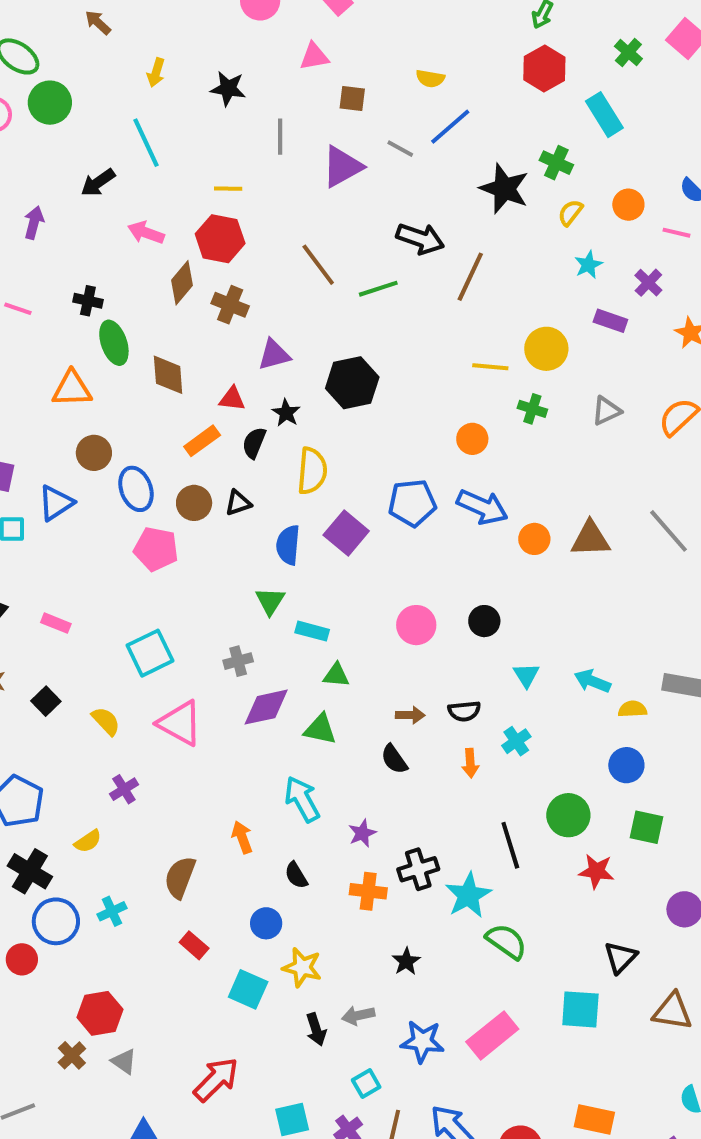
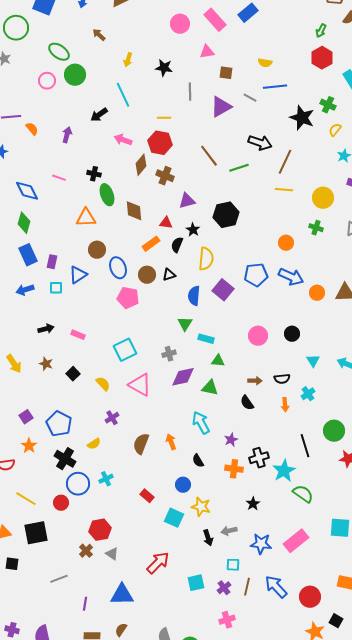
blue line: (450, 127) -> (275, 87), turned 35
yellow line: (490, 367) -> (284, 190), moved
brown semicircle: (180, 877) -> (141, 444), moved
cyan square: (366, 1083) -> (233, 565), turned 32

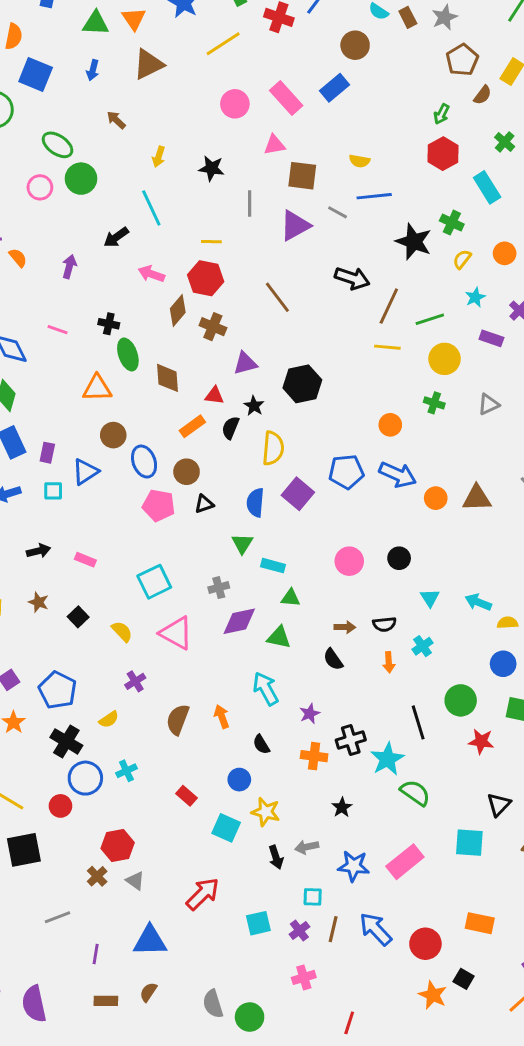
brown square: (226, 73) -> (302, 176), size x1.5
green line: (239, 168) -> (430, 319), moved
black triangle: (169, 275) -> (204, 504), moved

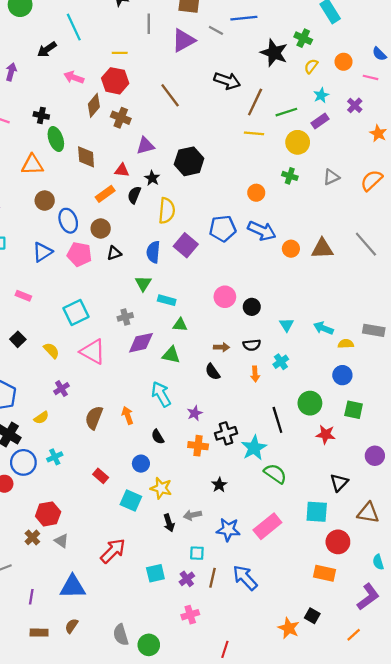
purple rectangle: (491, 338) -> (320, 121), moved, turned -54
blue triangle: (85, 472) -> (42, 252), moved
black circle: (399, 558) -> (252, 307), moved
red circle: (425, 944) -> (338, 542), moved

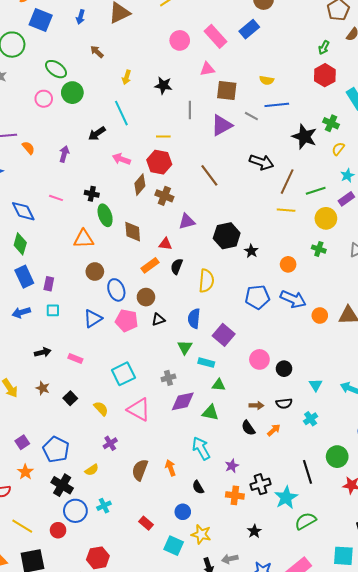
black star: (152, 178) -> (251, 251), moved
purple square: (186, 245) -> (224, 335), moved
orange arrow: (255, 374) -> (274, 430), moved, turned -128
green semicircle: (275, 474) -> (305, 521), turned -65

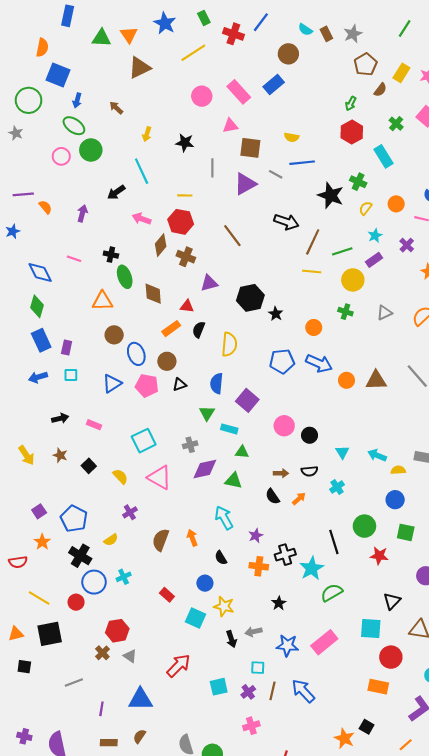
blue arrow: (81, 17) -> (77, 100), moved

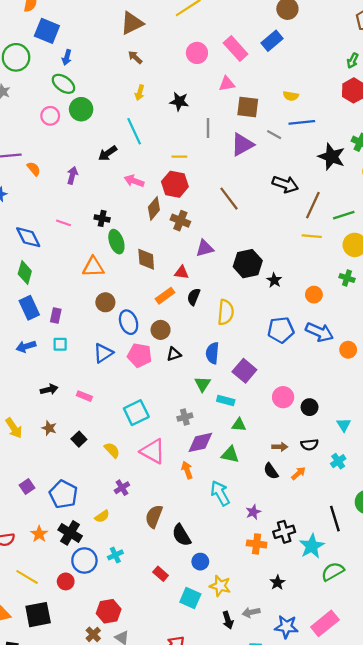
brown arrow: (116, 108) -> (135, 57), moved
orange arrow: (192, 538) -> (187, 470), moved
orange star: (42, 542) -> (39, 534), moved
black semicircle: (221, 558) -> (182, 535), moved, size x1.5

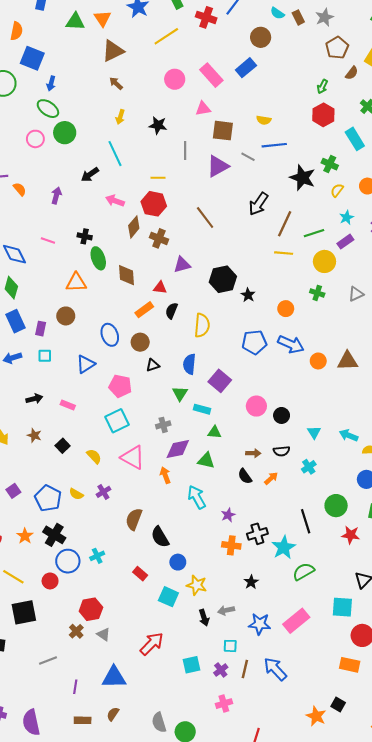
black arrow: (285, 184) -> (258, 204), turned 105
brown circle: (105, 302) -> (66, 316), moved
pink pentagon: (140, 355) -> (120, 386), moved
yellow semicircle: (102, 516) -> (76, 494), moved, turned 64

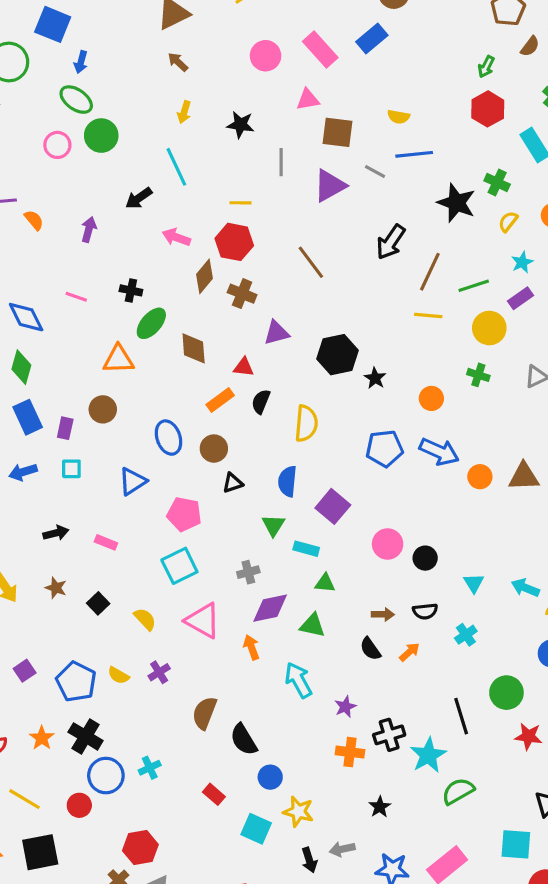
green ellipse: (98, 258) -> (151, 323), turned 60

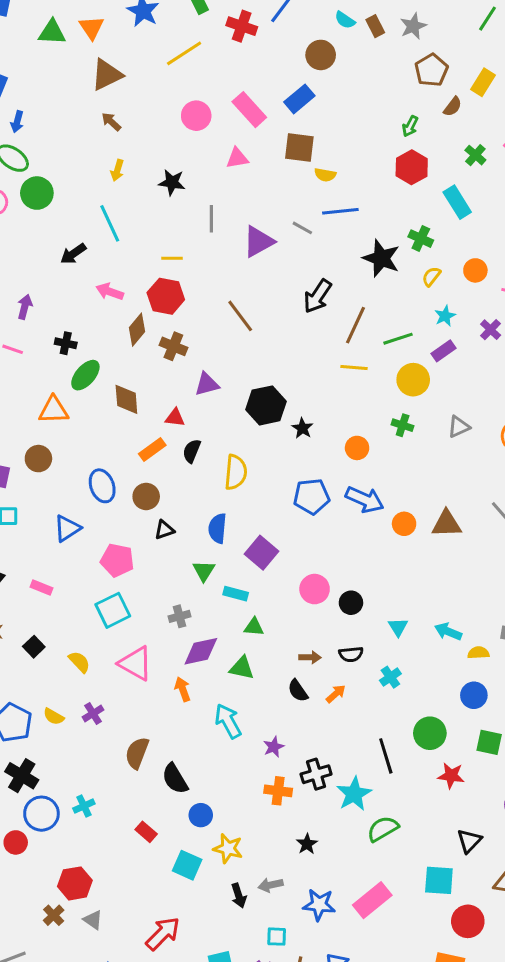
brown square: (337, 132) -> (299, 148), moved
purple arrow: (89, 229) -> (25, 307), moved

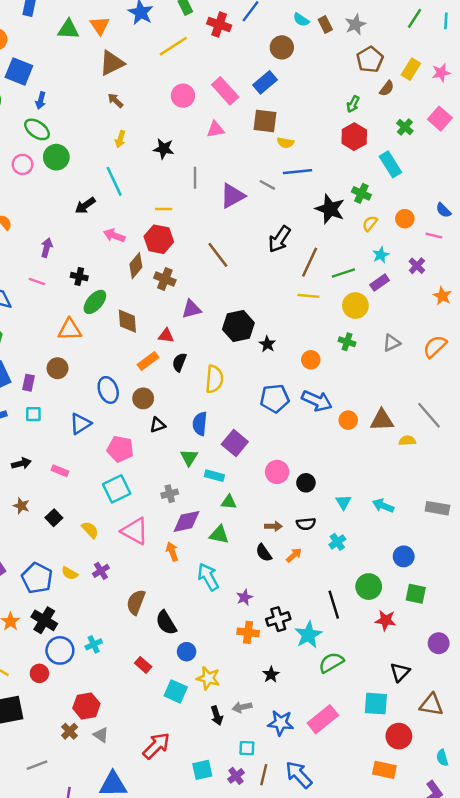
yellow semicircle: (478, 653) -> (407, 441), moved

